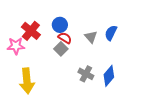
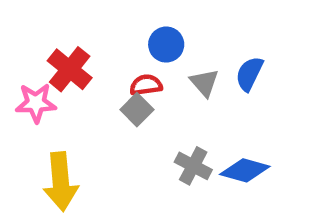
blue circle: (60, 25) -> (166, 45), moved
red semicircle: (65, 38) -> (146, 85), turned -40
blue diamond: (109, 76) -> (245, 170), turned 65

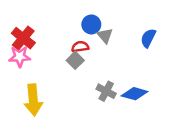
red cross: (70, 69) -> (23, 38), moved
blue semicircle: (249, 74) -> (148, 38), moved
gray triangle: (204, 83) -> (105, 36), moved

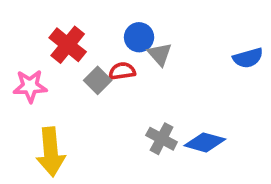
red cross: (23, 38) -> (68, 45), moved
blue semicircle: (148, 38) -> (248, 58), moved, turned -132
gray square: (75, 60) -> (98, 80), moved

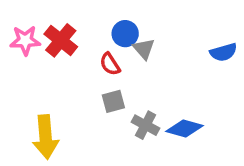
red semicircle: (122, 71) -> (110, 64), turned -115
gray square: (98, 80) -> (113, 101), moved, turned 30
pink star: (30, 86) -> (25, 40), moved

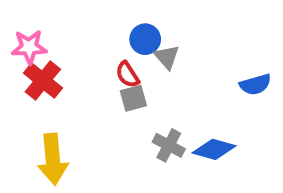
red cross: (61, 40) -> (43, 80), moved
blue semicircle: (223, 52) -> (255, 84), moved
gray square: (113, 101) -> (133, 98), moved

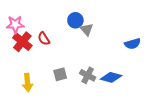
red semicircle: (127, 75) -> (44, 39), moved
gray square: (133, 98) -> (60, 74), moved
yellow arrow: (53, 159) -> (27, 82), size x0.7

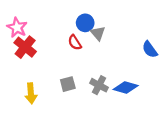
pink star: (15, 24) -> (17, 27), turned 30
red semicircle: (44, 39) -> (75, 42), moved
blue semicircle: (133, 44) -> (150, 49), turned 70

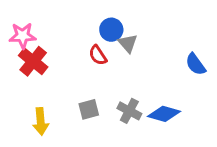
pink star: (17, 27) -> (23, 36), turned -30

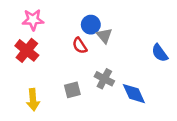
pink star: (23, 36) -> (33, 20), moved
gray cross: (129, 111) -> (104, 79), moved
blue diamond: (164, 114) -> (134, 94), turned 50

